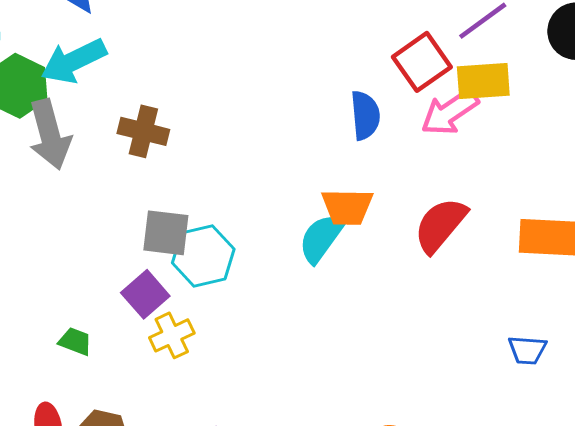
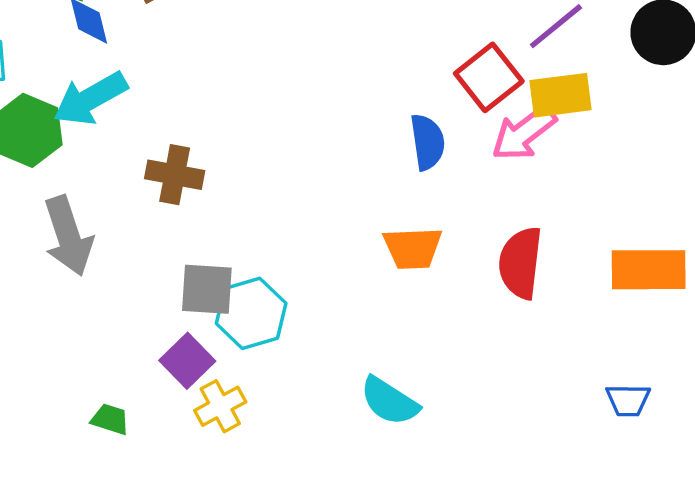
gray arrow: (50, 135) -> (68, 236), moved
red semicircle: (440, 225) -> (520, 263), turned -30
cyan semicircle: (321, 238) -> (389, 401), moved, turned -90

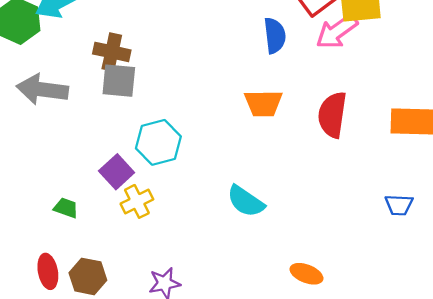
gray arrow: (68, 236) -> (42, 89), turned 114
gray square: (207, 289) -> (119, 81), moved

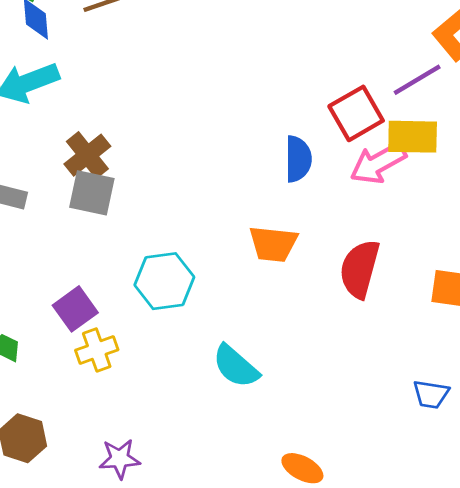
brown cross: (112, 52) -> (87, 155), turned 32
cyan hexagon: (158, 142) -> (164, 281), moved

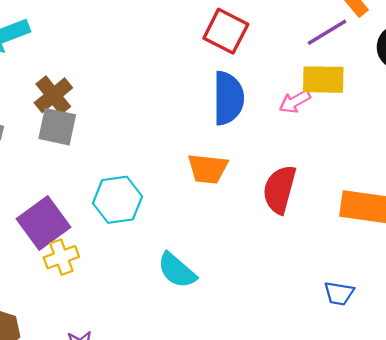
red square: (356, 113) -> (226, 31), moved, turned -33
blue semicircle: (298, 159) -> (228, 98), size x1.4
pink arrow: (378, 163) -> (295, 102), size x0.7
purple square: (75, 309) -> (43, 223), size x1.4

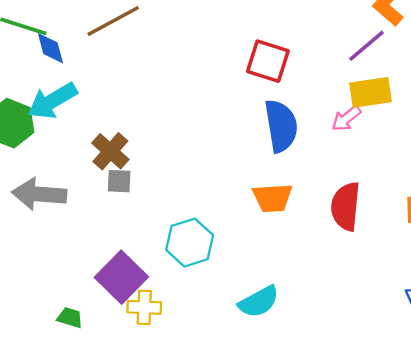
gray square: (57, 127) -> (119, 181), size x0.7
yellow cross: (61, 257) -> (144, 307), turned 32
cyan semicircle: (177, 270) -> (259, 302), turned -60

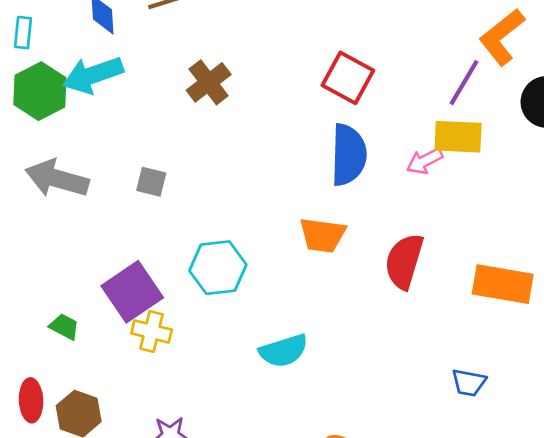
purple line: (367, 46) -> (464, 83), turned -30
brown cross: (110, 151) -> (209, 82), moved

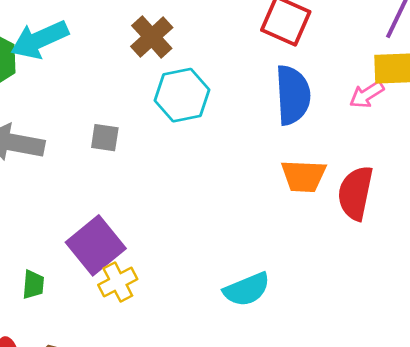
orange trapezoid: (323, 235) -> (303, 176), moved
cyan hexagon: (218, 268) -> (182, 95), moved
green trapezoid: (64, 327) -> (33, 285), turned 72
yellow cross: (152, 331) -> (118, 282), turned -36

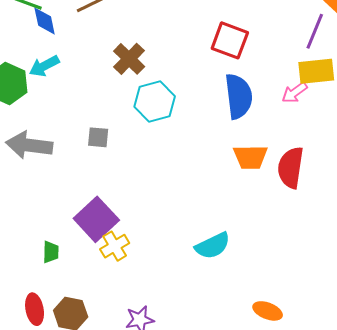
cyan arrow: (40, 40) -> (44, 66), size x0.7

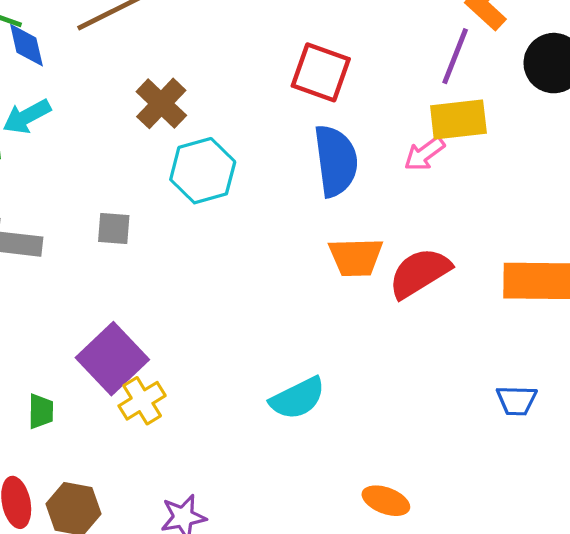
red semicircle: (291, 168) -> (420, 273), turned 51

